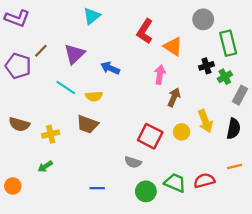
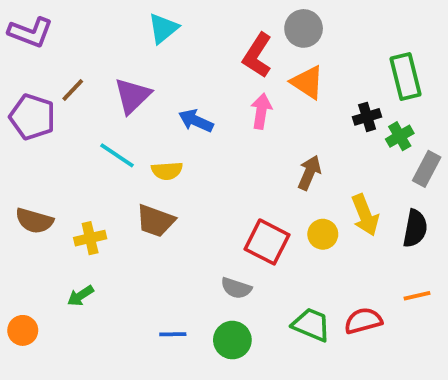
gray circle: (203, 19) -> (304, 28), moved
pink arrow: (160, 75) -> (261, 111), moved
green circle: (146, 191) -> (232, 340), moved

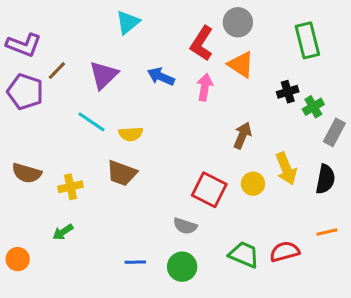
purple L-shape: (30, 32) -> (24, 45), moved
green rectangle: (405, 77) -> (307, 40), moved
blue arrow: (196, 121) -> (161, 77), moved

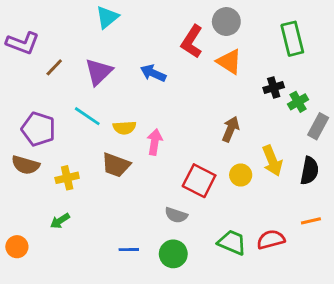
cyan triangle: (128, 22) -> (107, 17), moved
pink arrow: (205, 87) -> (155, 142), moved
purple pentagon: (25, 92) -> (38, 129), moved

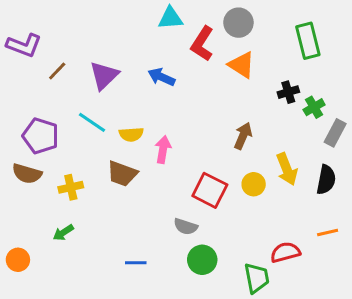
cyan triangle: (107, 17) -> (171, 18), moved, turned 35
green trapezoid: (232, 242) -> (257, 278), moved, turned 56
green circle: (173, 254) -> (202, 260), moved

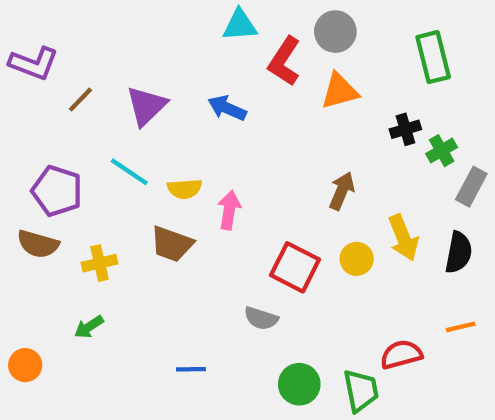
orange triangle: (241, 65) -> (340, 91), turned -48
green circle: (202, 260) -> (299, 384), moved

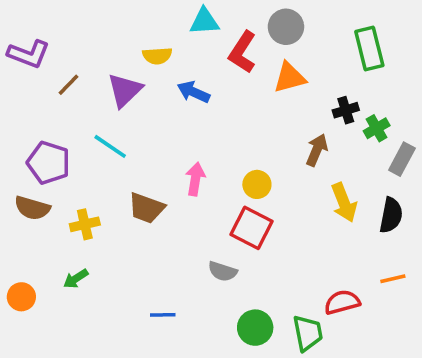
yellow semicircle: (185, 189) -> (157, 56), moved
brown arrow: (342, 191) -> (317, 150), moved
yellow circle: (357, 259) -> (257, 184), moved
orange circle: (25, 365) -> (21, 297), moved

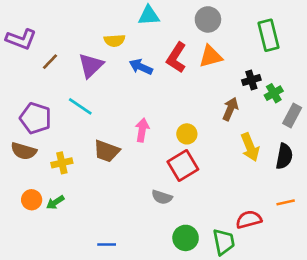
red L-shape: (242, 52) -> (176, 58), moved
red square: (252, 228) -> (183, 166), turned 32
orange circle: (21, 297) -> (32, 200), moved
blue line: (163, 315) -> (107, 244), moved

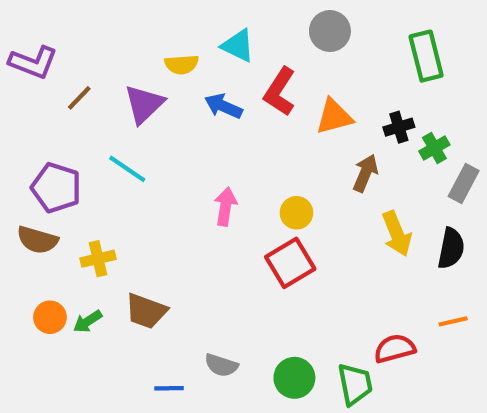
cyan triangle: (149, 16) -> (238, 46), moved, turned 30
orange triangle: (211, 56) -> (334, 117), moved
brown trapezoid: (107, 151) -> (146, 311), moved
gray semicircle: (162, 197) -> (221, 365), moved

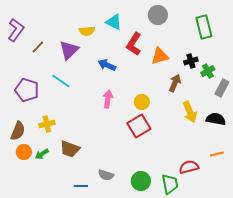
purple L-shape: (33, 62) -> (16, 30), turned -75
blue arrow: (223, 106) -> (107, 65), moved
brown semicircle: (37, 240) -> (18, 131), moved, turned -84
black semicircle: (451, 248) -> (216, 119), turned -90

